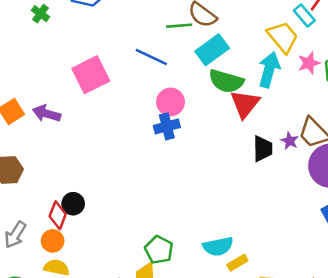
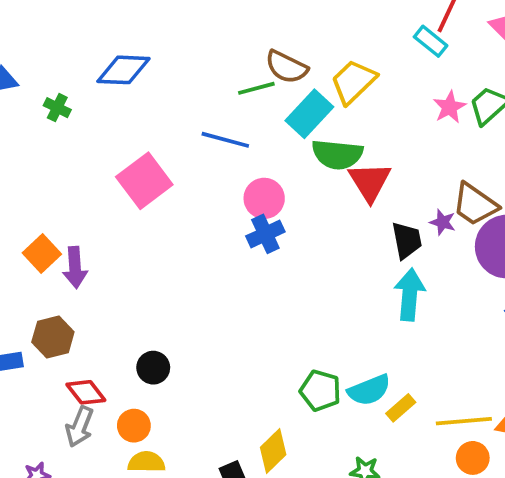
yellow trapezoid: (283, 37) -> (353, 82), moved, turned -84
cyan arrow: (269, 70) -> (410, 295), moved
purple arrow: (47, 114) -> (75, 267), moved, turned -100
red diamond: (58, 215) -> (86, 392), moved, turned -48
green pentagon: (159, 250) -> (320, 391), moved

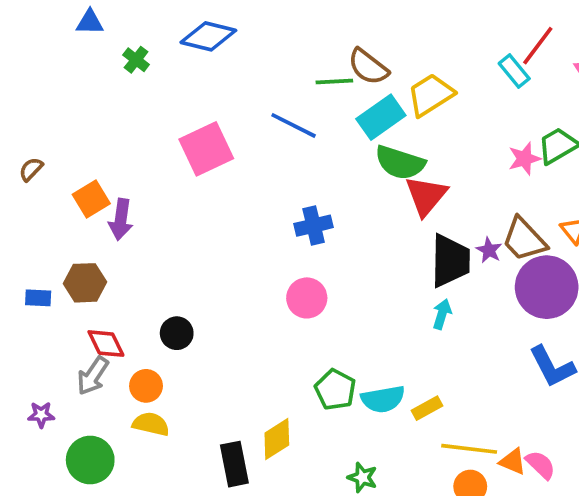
pink star: (450, 107) -> (524, 159), moved
pink circle: (264, 198) -> (307, 298), moved
black trapezoid: (407, 240) -> (450, 261), size x1.4
cyan arrow: (410, 295) -> (442, 314), size x0.6
yellow rectangle: (401, 408) -> (427, 408), moved

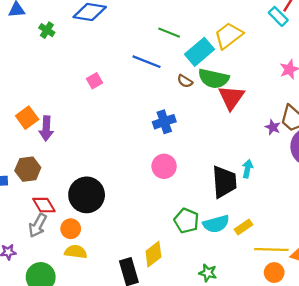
brown semicircle: (368, 67) -> (185, 81), moved, size x0.6
green line: (334, 82) -> (169, 33), turned 30
pink square: (206, 149) -> (95, 81), size x0.5
black trapezoid: (450, 261) -> (224, 182), moved
black circle: (177, 333) -> (87, 195), size x1.8

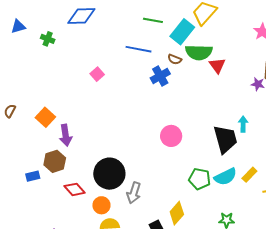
red triangle: (231, 97) -> (217, 65), size x0.7
blue cross: (164, 122) -> (160, 76), moved
purple arrow: (46, 128) -> (66, 135), moved
gray arrow: (38, 225) -> (134, 193), moved

